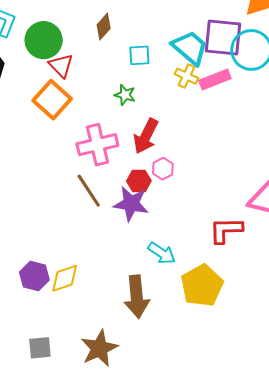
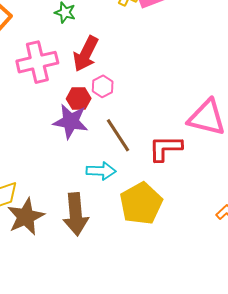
brown line: (89, 191) -> (118, 135), moved
cyan arrow: (162, 253) -> (101, 171), turned -32
brown star: (99, 348) -> (26, 217), moved

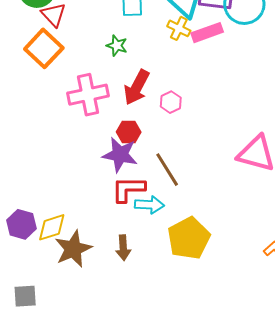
pink hexagon: (103, 86) -> (171, 102), moved
red L-shape: (165, 148) -> (128, 189), moved
brown arrow: (76, 214) -> (123, 248), size x0.6

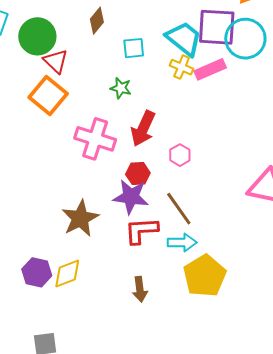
pink cross: (88, 95) -> (95, 139), turned 33
pink hexagon: (171, 102) -> (180, 155), moved
cyan arrow: (149, 205) -> (182, 242), moved
brown star: (73, 249) -> (80, 218), moved

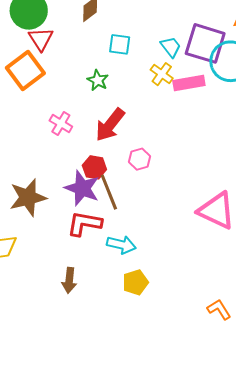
cyan trapezoid: (184, 39) -> (171, 47), size x0.6
pink cross: (95, 139) -> (61, 124), size x0.6
brown line: (179, 209) -> (109, 192), moved
yellow pentagon: (205, 276) -> (135, 282), size x0.6

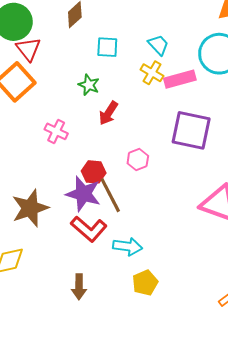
purple square: (205, 43) -> (191, 130), moved
red arrow: (110, 125) -> (108, 113), moved, size x0.7
red L-shape: (84, 224) -> (89, 229), turned -144

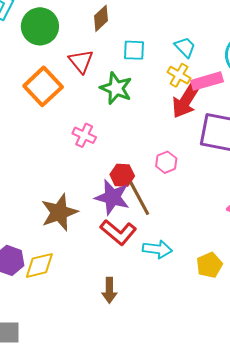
red triangle: (28, 49) -> (81, 61), moved
green star: (89, 85) -> (116, 88), size x1.5
red arrow: (108, 113) -> (186, 100), moved, size x1.5
yellow pentagon: (145, 283) -> (209, 265), moved

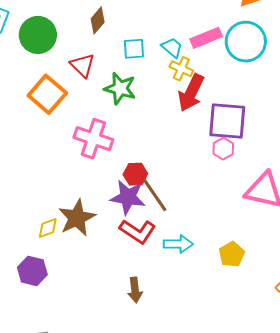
cyan trapezoid: (185, 47) -> (172, 48), moved
pink rectangle: (207, 81) -> (206, 38), moved
pink cross: (84, 135) -> (93, 139), size x1.6
pink hexagon: (166, 162) -> (223, 149), moved
yellow diamond: (39, 265) -> (48, 228), moved, size x0.7

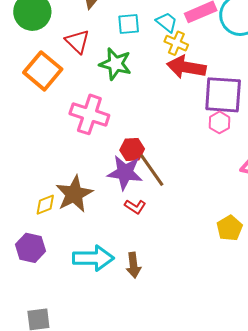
red arrow: (191, 93) -> (186, 67), turned 75
red L-shape: (138, 231) -> (135, 207), size x0.6
cyan arrow: (178, 244) -> (93, 258), moved, size x1.4

